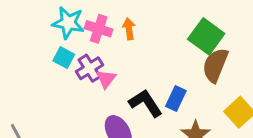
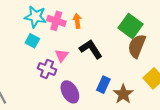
purple cross: (89, 68) -> (47, 69), moved, turned -36
blue rectangle: (176, 99) -> (103, 85), moved
black L-shape: (146, 103) -> (91, 49), moved

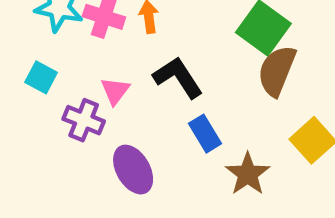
cyan square: (32, 41) -> (41, 77), moved
blue rectangle: (103, 85) -> (205, 134), moved, turned -56

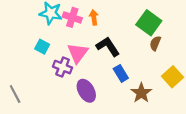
brown semicircle: (277, 71) -> (155, 43), size x0.6
pink triangle: (115, 91) -> (78, 53), size x1.5

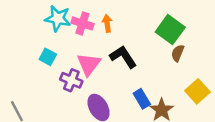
blue rectangle: (121, 73) -> (142, 99), moved

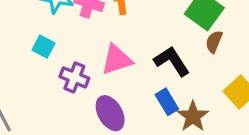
black L-shape: (123, 57) -> (172, 61), moved
pink triangle: (89, 64) -> (117, 60), moved, turned 35

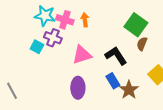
purple cross: (74, 77) -> (53, 38), moved
purple ellipse: (110, 113) -> (78, 88), turned 30

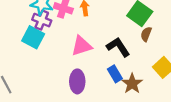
purple cross: (53, 38) -> (42, 20), moved
cyan square: (37, 47) -> (33, 37), size x1.5

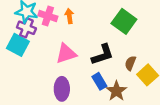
brown semicircle: (146, 34) -> (130, 63), moved
black L-shape: (118, 47) -> (103, 55), turned 105

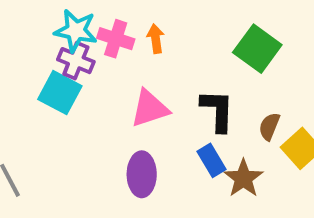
black L-shape: (103, 55) -> (217, 110), turned -70

